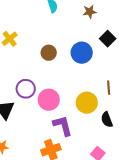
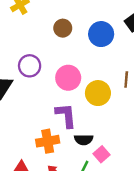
pink circle: (49, 100) -> (68, 78), moved
black semicircle: (107, 120) -> (84, 140), moved, turned -77

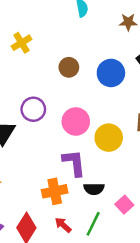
pink square: (102, 154) -> (124, 205), moved

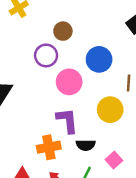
blue circle: (111, 73) -> (99, 59), moved
purple circle: (33, 109) -> (46, 55), moved
yellow circle: (109, 138) -> (110, 110), moved

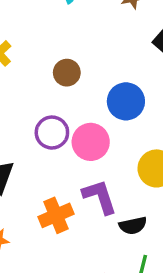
purple circle: (46, 55) -> (52, 133), moved
orange cross: (49, 147) -> (56, 215), moved

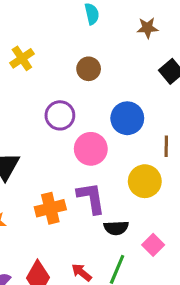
brown circle: (67, 73) -> (89, 69), moved
purple circle: (52, 133) -> (60, 115), moved

